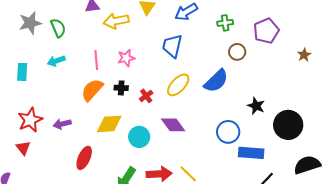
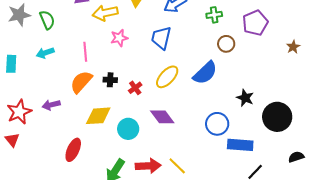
pink star: (126, 58) -> (119, 38), moved
purple arrow: (62, 124) -> (51, 105), moved
black semicircle: (307, 165) -> (296, 157), size x0.6

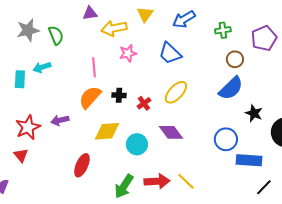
blue trapezoid: (161, 38) -> (170, 53), turned -60
cyan arrow: (45, 53) -> (42, 67), moved
blue semicircle: (205, 73) -> (231, 88), moved

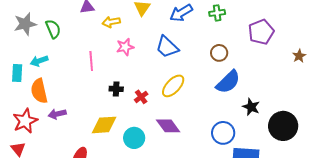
yellow arrow: (114, 28) -> (111, 22), size x0.7
green cross: (223, 30) -> (217, 13), moved
brown circle: (235, 59) -> (219, 53), moved
orange semicircle: (90, 97) -> (39, 91), moved, turned -55

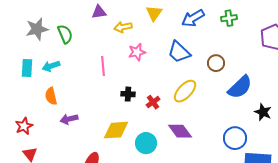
brown circle: (219, 53) -> (216, 63), moved
cyan rectangle: (17, 73) -> (27, 68), moved
orange semicircle: (39, 91) -> (51, 96), size x0.7
red star: (25, 121) -> (24, 126), moved, size x0.7

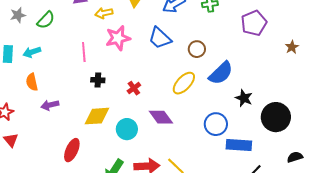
gray star: (37, 29) -> (18, 15), size x0.7
green semicircle: (65, 34) -> (46, 20), turned 66
pink star: (137, 52) -> (118, 38), size x1.4
yellow ellipse: (185, 91) -> (184, 83), moved
black cross: (128, 94) -> (98, 80), moved

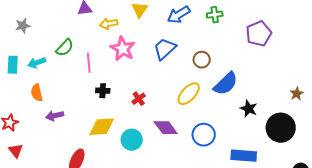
green semicircle: (46, 20) -> (65, 48), moved
pink star: (118, 38) -> (123, 49), turned -30
blue trapezoid: (160, 38) -> (165, 49), turned 95
brown star: (292, 47) -> (297, 94), moved
blue circle: (216, 124) -> (204, 135), moved

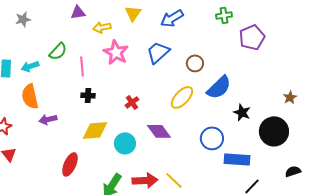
green cross: (215, 15) -> (224, 15), moved
gray star: (23, 26) -> (23, 19), moved
black cross: (103, 91) -> (88, 95), moved
orange semicircle: (37, 93) -> (30, 96), size x1.4
blue circle: (204, 135) -> (212, 138), moved

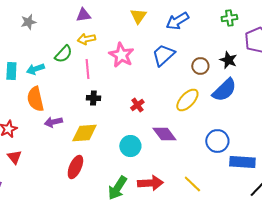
yellow arrow: (102, 27) -> (86, 39), moved
black star: (242, 112) -> (228, 60), moved
yellow diamond: (95, 130) -> (84, 133), moved
yellow line: (174, 180) -> (192, 184), moved

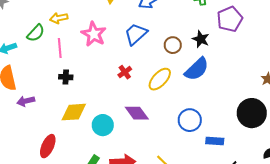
red cross: (137, 105) -> (125, 72), moved
yellow diamond: (84, 133) -> (74, 112), moved
blue rectangle: (242, 162) -> (215, 141), size x0.7

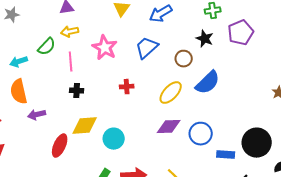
black star: (201, 39) -> (205, 39), moved
red cross: (125, 72) -> (127, 87), moved, turned 32
purple diamond: (137, 113) -> (169, 127), moved, turned -55
black circle: (252, 113) -> (257, 143), moved
red ellipse: (48, 146) -> (60, 146), moved

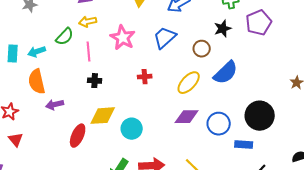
black star: (205, 39) -> (223, 29), turned 30
black circle: (257, 143) -> (260, 116), moved

